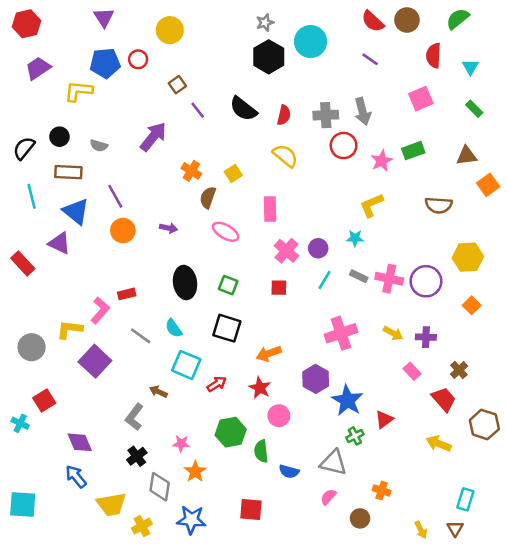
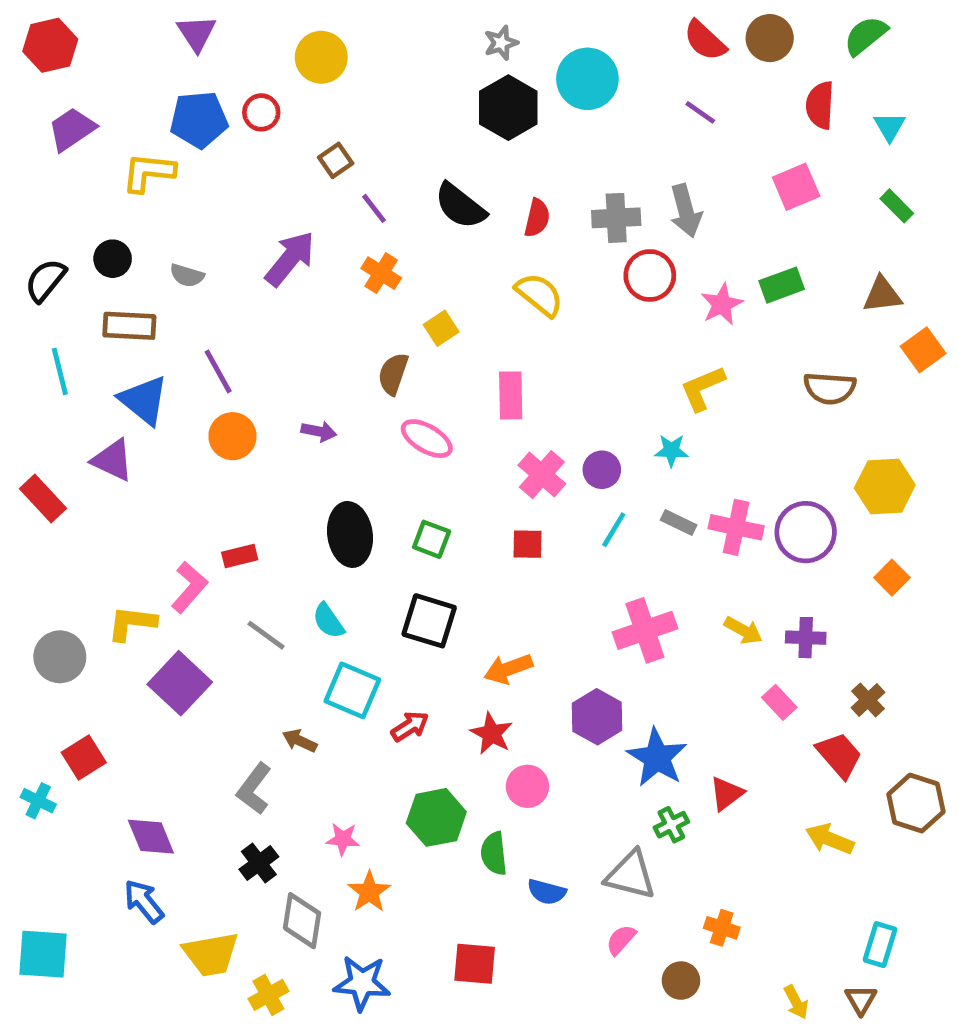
orange cross: (191, 171) -> (381, 273), moved

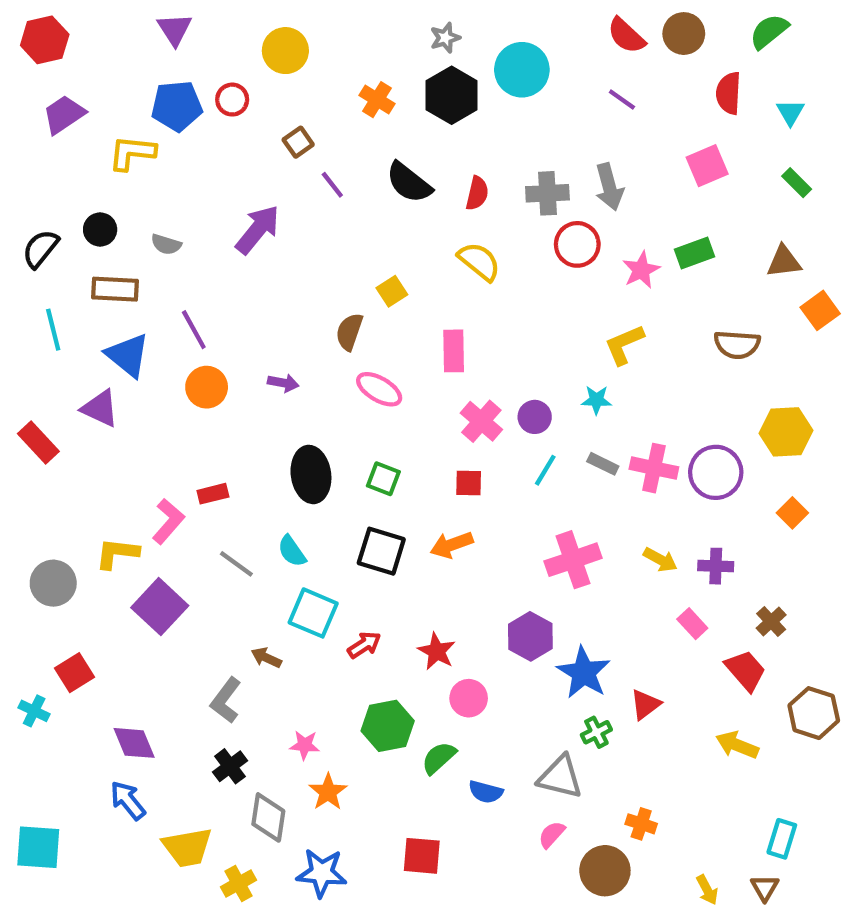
orange cross: (381, 273) -> (377, 100), moved
orange arrow: (508, 669) -> (452, 545), moved
green semicircle: (494, 853) -> (439, 758), turned 54
brown circle: (681, 981) -> (605, 871), size x1.5

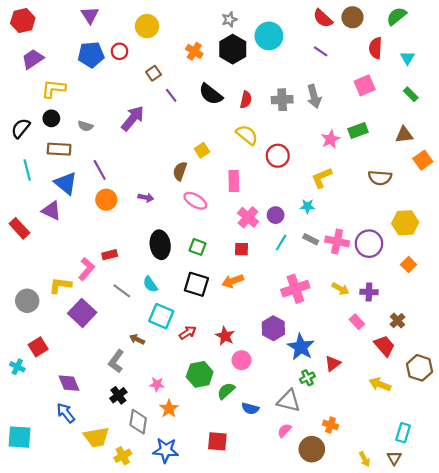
yellow L-shape: (132, 153) -> (54, 89), moved
red circle: (577, 244) -> (278, 156), moved

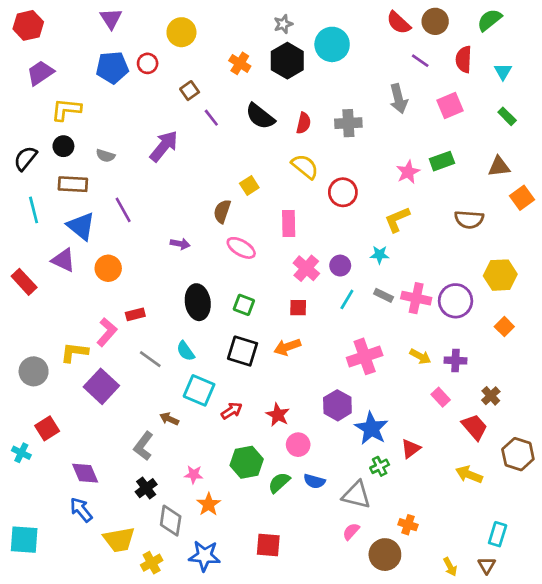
purple line: (321, 51) -> (420, 61), moved
gray arrow: (314, 96) -> (399, 99), moved
orange circle: (106, 200) -> (108, 268), moved
blue semicircle: (250, 408) -> (314, 481), moved

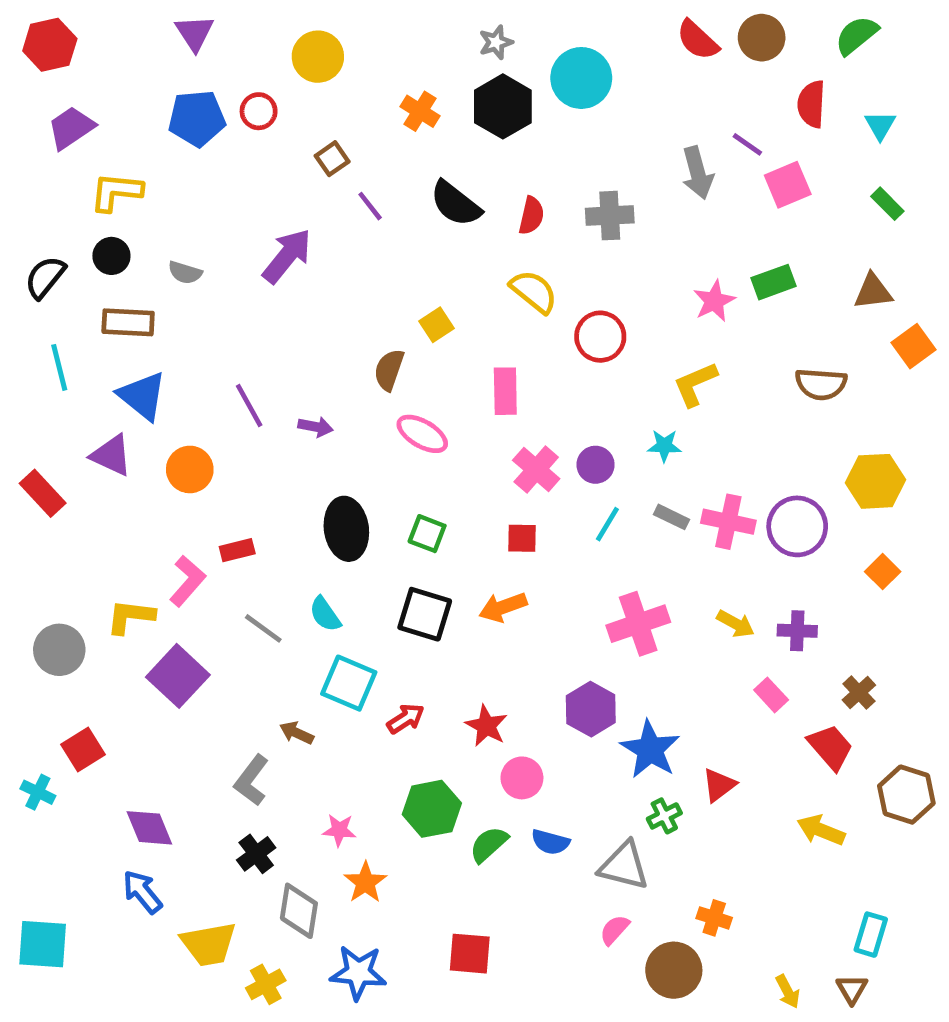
purple line: (420, 61) -> (747, 144), moved
purple line: (123, 210) -> (249, 405), moved

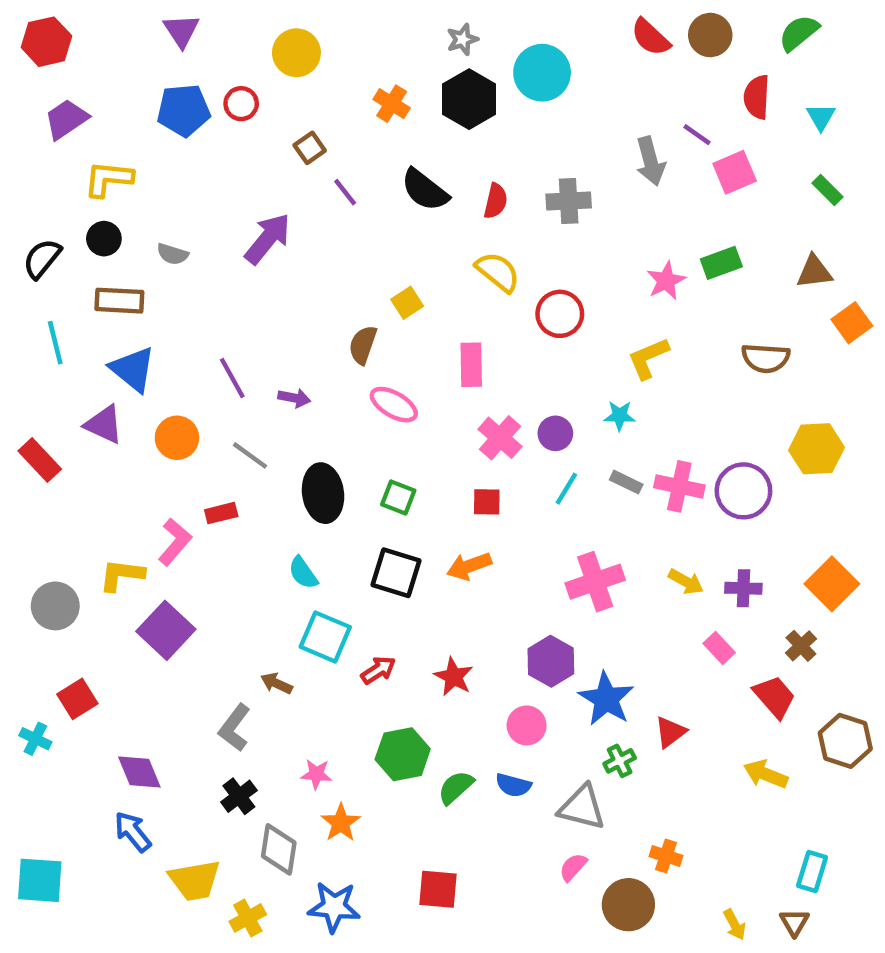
orange square: (883, 572) -> (832, 584), moved, size x1.6
gray line: (263, 628) -> (250, 455), moved
pink circle: (522, 778) -> (527, 725), moved

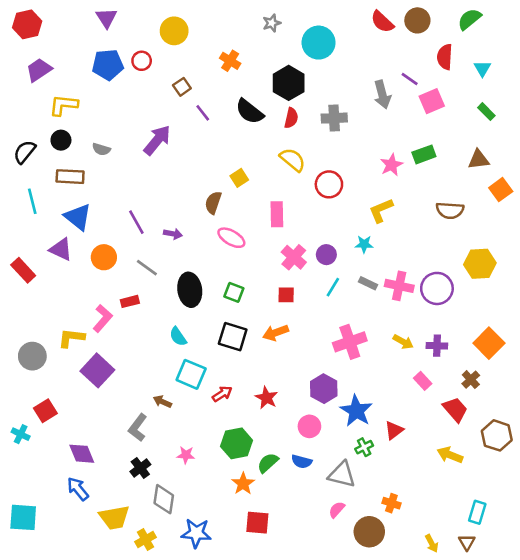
black hexagon: (469, 99) -> (289, 83), moved
orange star: (341, 823) -> (243, 484), moved

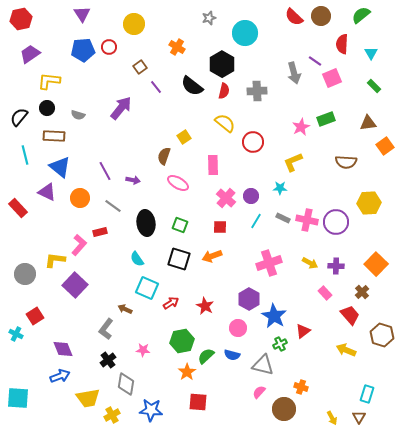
blue arrow: (78, 489) -> (60, 376), turned 108

